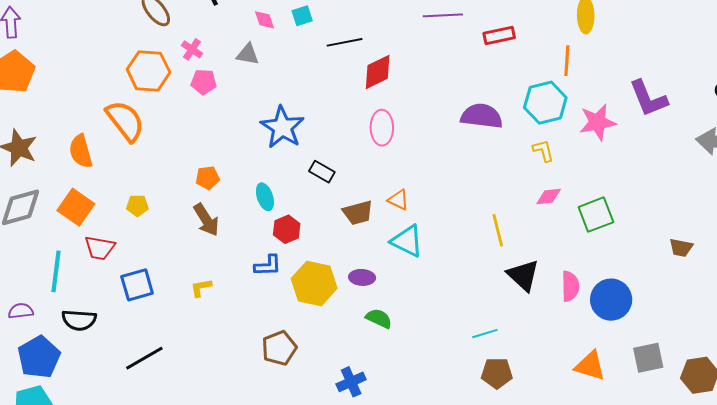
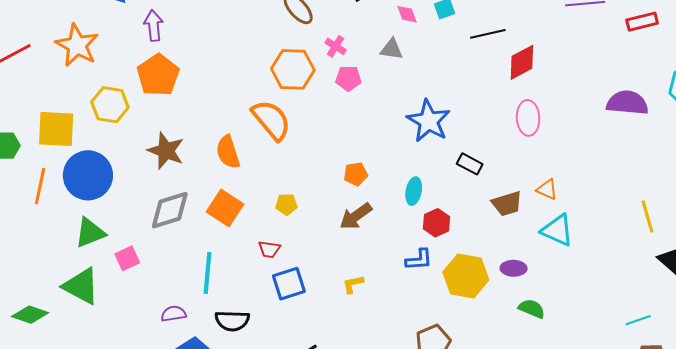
cyan ellipse: (265, 197) -> (414, 191), turned 32
brown arrow: (206, 220) -> (356, 216), turned 88
red trapezoid: (100, 248) -> (269, 249), moved, size x0.7

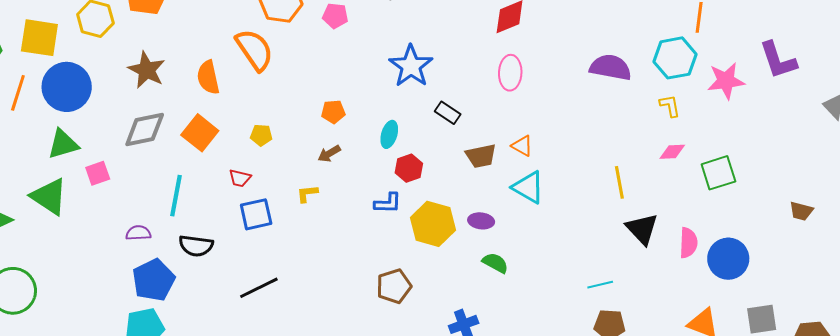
brown arrow: (356, 216) -> (329, 154), size x0.7
yellow L-shape: (353, 284) -> (307, 194), moved

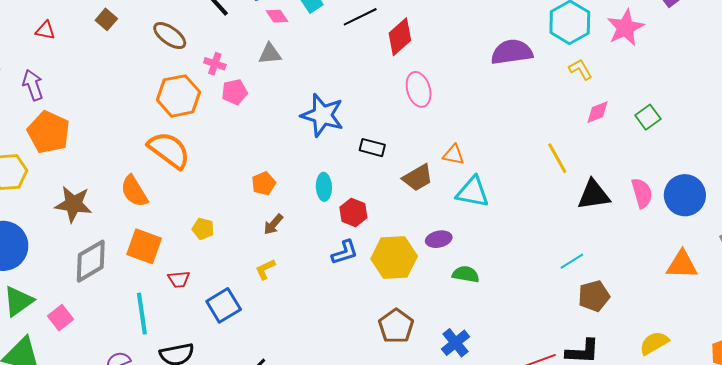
yellow pentagon: (261, 135) -> (203, 229), turned 30
green square: (718, 173) -> (648, 117), size x0.7
red trapezoid: (240, 178) -> (179, 279), moved
black triangle: (642, 229) -> (594, 195), turned -36
brown pentagon: (394, 286) -> (396, 326), moved

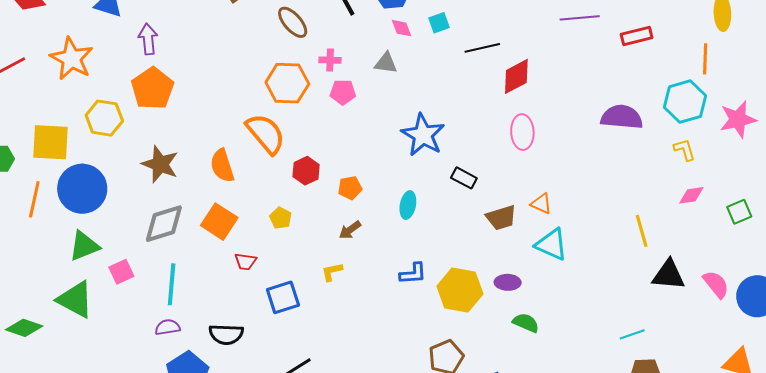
pink cross: (215, 64) -> (330, 60), turned -30
pink semicircle: (642, 193) -> (716, 284), turned -36
red hexagon: (353, 212) -> (306, 171), moved
cyan line: (142, 314) -> (172, 284), moved

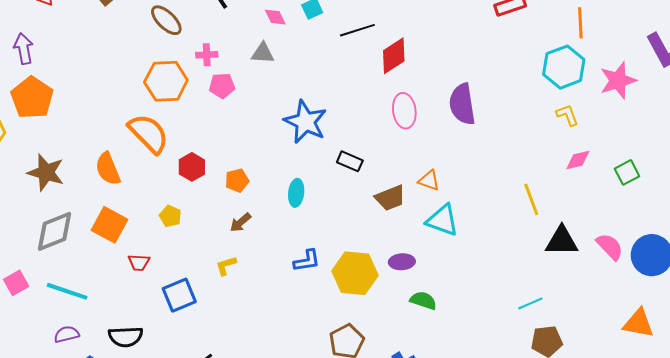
purple semicircle: (622, 117) -> (462, 104), moved, turned -99
cyan line: (172, 284) -> (67, 291), turned -72

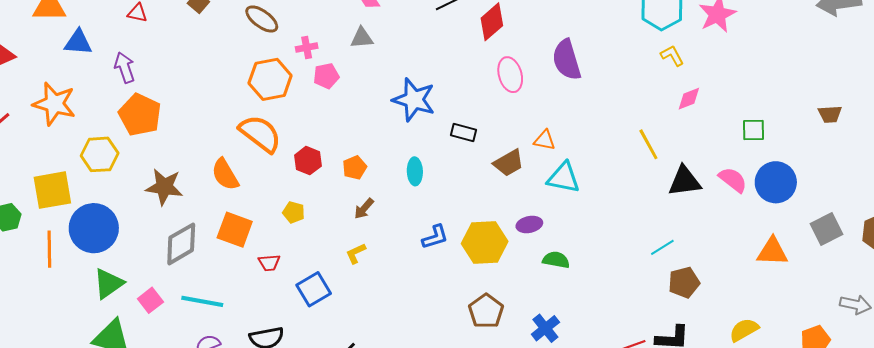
green square: (627, 172) -> (754, 130), moved, turned 35

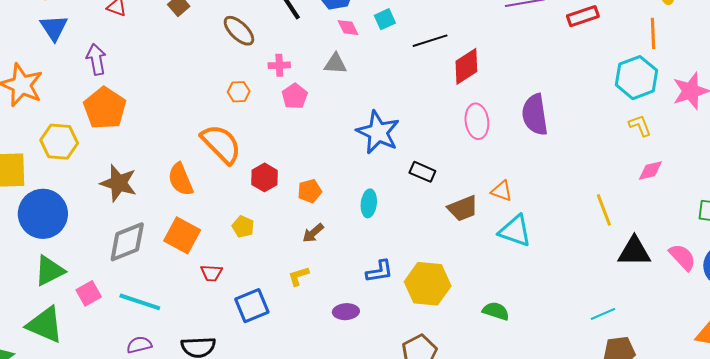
blue triangle: (78, 42) -> (54, 28), turned 44
pink pentagon: (326, 76) -> (295, 96), turned -30
orange hexagon: (270, 79) -> (239, 92), size x0.5
purple ellipse: (529, 224) -> (346, 312), moved

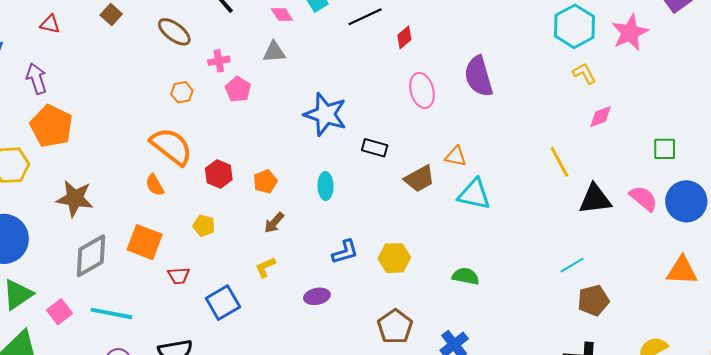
red diamond: (466, 66) -> (404, 37), size x0.6
orange semicircle: (181, 179) -> (155, 185), moved, size x0.7
yellow hexagon: (428, 284) -> (394, 258), size x0.7

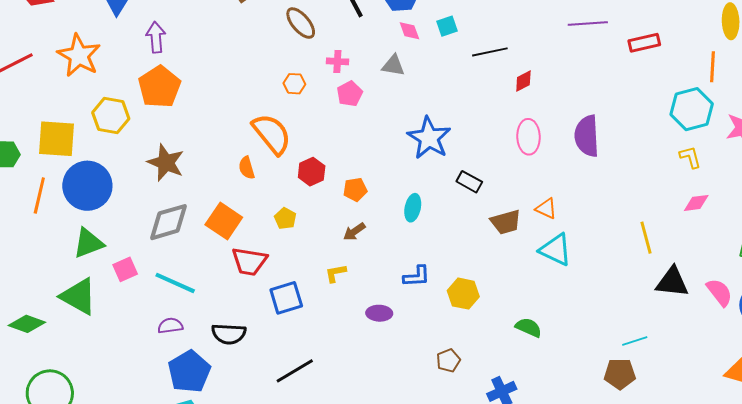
red trapezoid: (179, 276) -> (249, 261), size x1.6
brown pentagon: (593, 300) -> (620, 374), moved
brown pentagon: (395, 327) -> (448, 360), size x0.7

